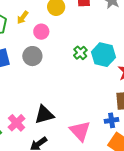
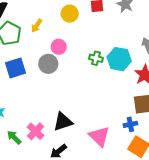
pink circle: (41, 32) -> (59, 47), moved
green cross: (80, 53) -> (96, 58), turned -32

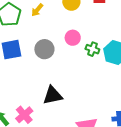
pink circle: (59, 47) -> (73, 38), moved
black triangle: (63, 122) -> (53, 95), moved

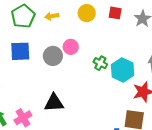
yellow arrow: (37, 10) -> (52, 16), turned 32
pink circle: (73, 38) -> (71, 47), moved

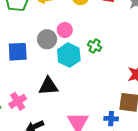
blue square: (20, 51) -> (18, 52), moved
cyan hexagon: (123, 70) -> (69, 55), moved

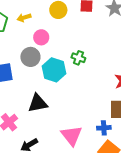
pink circle: (65, 30) -> (41, 37), moved

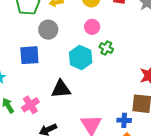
pink circle: (41, 37) -> (92, 27), moved
gray circle: (30, 57) -> (48, 30), moved

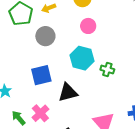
green cross: (106, 48) -> (107, 69), moved
blue square: (29, 55) -> (41, 75), moved

